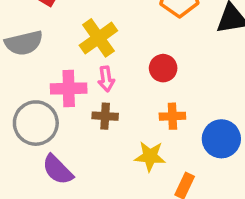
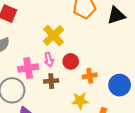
yellow cross: (98, 38) -> (53, 35), moved
red circle: (163, 68) -> (71, 61), moved

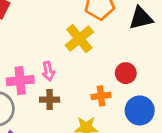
yellow cross: (53, 35) -> (79, 39), moved
red circle: (71, 61) -> (126, 73), moved

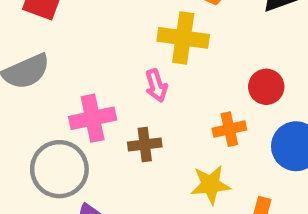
yellow cross: (79, 39) -> (183, 38), turned -36
pink arrow: (48, 71) -> (156, 86), moved

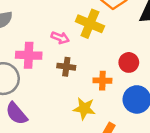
pink arrow: (156, 86) -> (60, 38), moved, turned -66
brown cross: (145, 144) -> (66, 67), moved

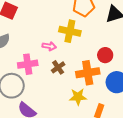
brown cross: (66, 67) -> (58, 67), turned -32
orange cross: (102, 81) -> (88, 73), size x1.6

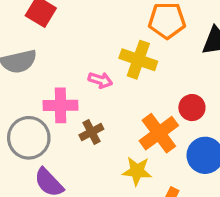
brown cross: (58, 67) -> (91, 132), moved
orange cross: (88, 73) -> (159, 133), turned -35

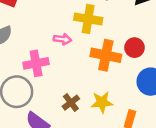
brown cross: (91, 132) -> (71, 103), moved
orange cross: (159, 133) -> (106, 55), moved, turned -32

